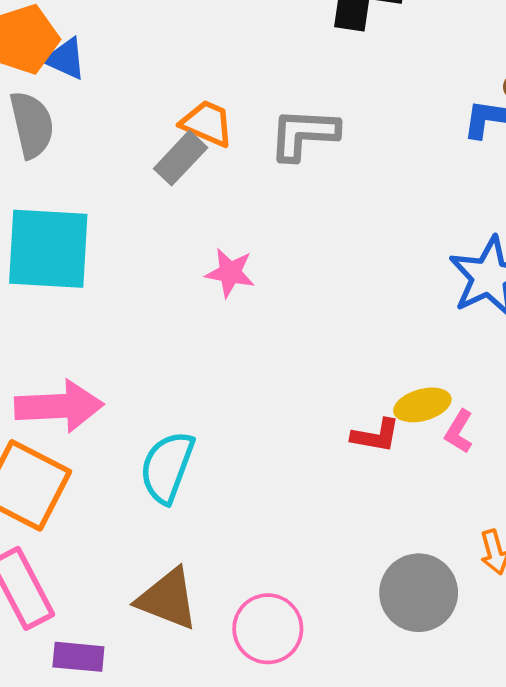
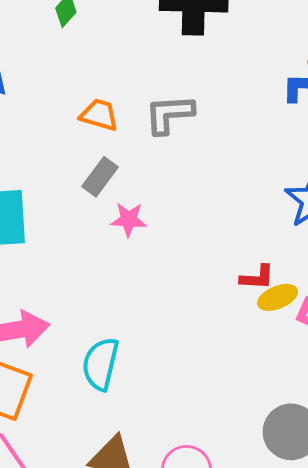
gray rectangle: (181, 158) -> (100, 177), moved
red L-shape: (376, 436) -> (257, 277), moved

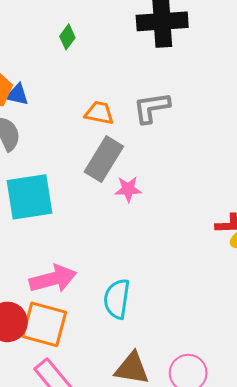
gray rectangle: (100, 177) -> (104, 159), size x1.5

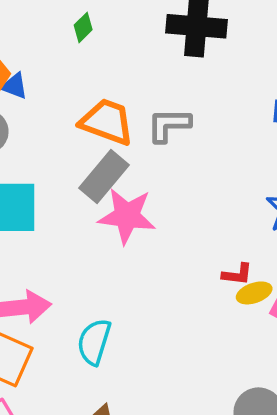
orange trapezoid: (99, 113) -> (107, 122), size x1.6
pink star: (128, 189) -> (127, 216), size x1.8

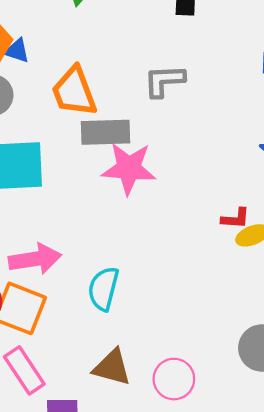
orange trapezoid: (107, 122) -> (74, 92), moved, turned -128
gray rectangle: (104, 176) -> (105, 132), turned 51

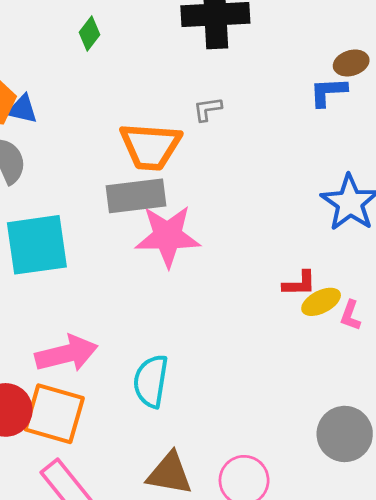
gray L-shape: (164, 81) -> (208, 109), moved, size x0.6
orange trapezoid: (74, 92) -> (150, 146), moved, turned -60

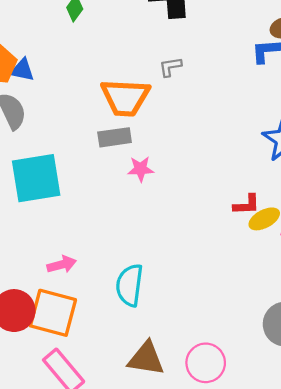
gray rectangle: (136, 196) -> (115, 137), size x0.7
pink star: (168, 236) -> (141, 169), size x0.5
pink arrow: (67, 354) -> (62, 265), size x0.6

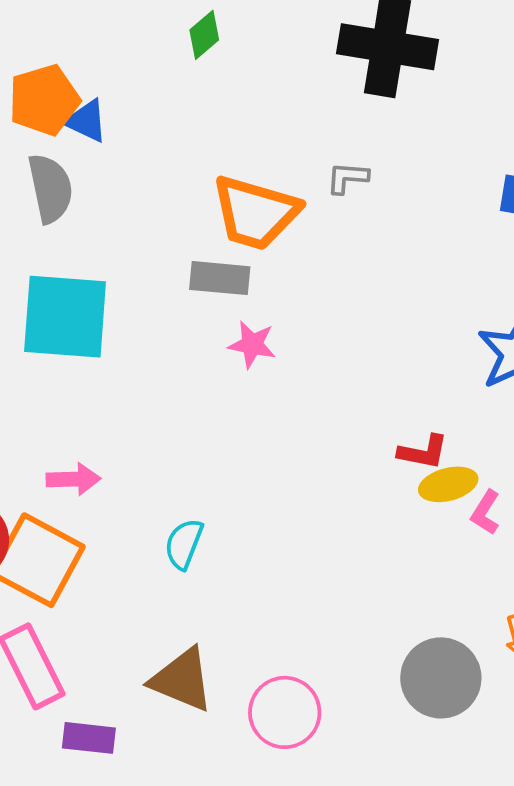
cyan semicircle: (130, 285) -> (184, 544), size x0.7

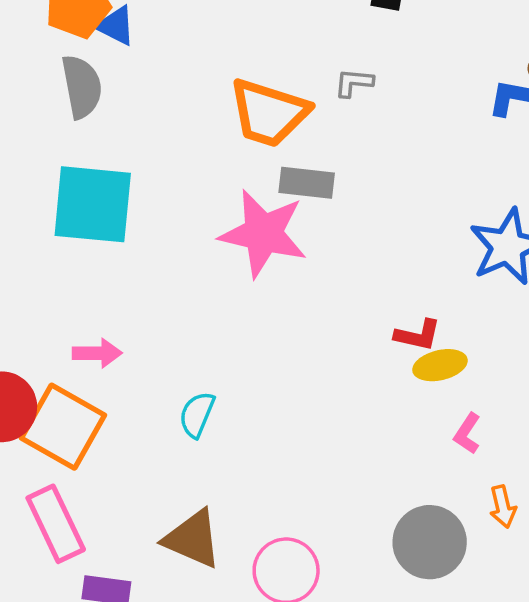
gray rectangle: (220, 278) -> (307, 183), moved
pink star: (252, 344) -> (263, 233), size x2.0
pink L-shape: (485, 513) -> (467, 434), moved

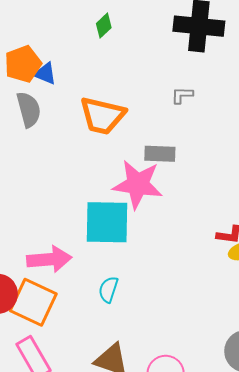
orange trapezoid: (269, 113) -> (102, 116), moved
cyan square: (93, 204) -> (107, 222), moved
pink arrow: (97, 353) -> (49, 259), size x1.6

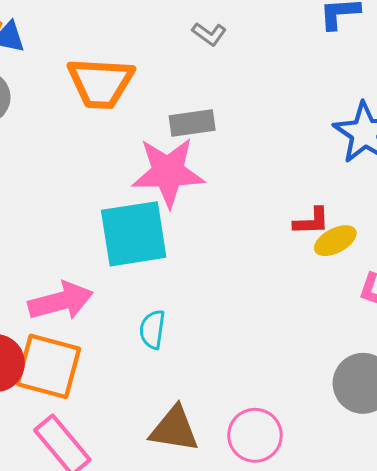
gray L-shape: (182, 95) -> (209, 34), turned -135

